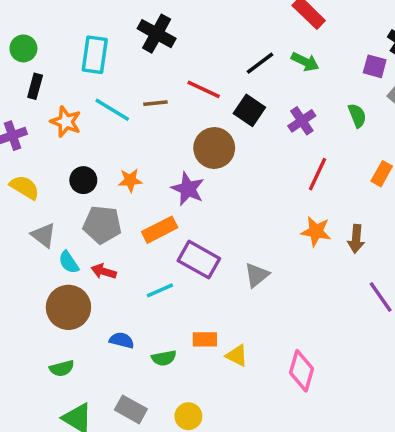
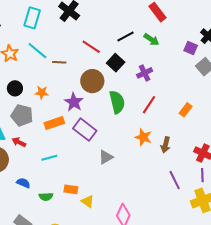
brown line: (155, 103) -> (59, 62), moved
green semicircle: (357, 115) -> (117, 102), moved, size x1.6
purple rectangle: (199, 260) -> (85, 130), moved

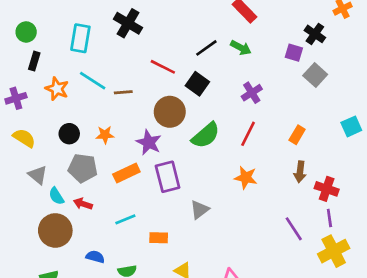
purple cross: (145, 73) -> (252, 93), moved
green semicircle: (117, 102) -> (206, 135), turned 70
purple rectangle: (85, 130) -> (168, 177), turned 45
brown arrow: (166, 145) -> (300, 172), moved
orange rectangle: (71, 189) -> (159, 238), moved

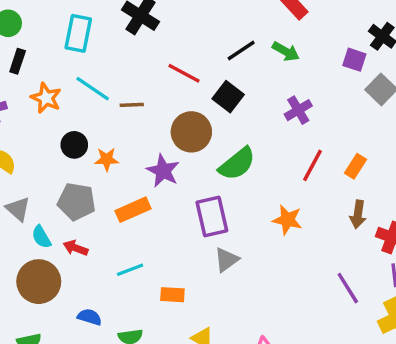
black circle: (69, 134) -> (74, 145), moved
red line: (248, 134) -> (313, 165), moved
purple rectangle: (168, 177) -> (212, 216), moved

